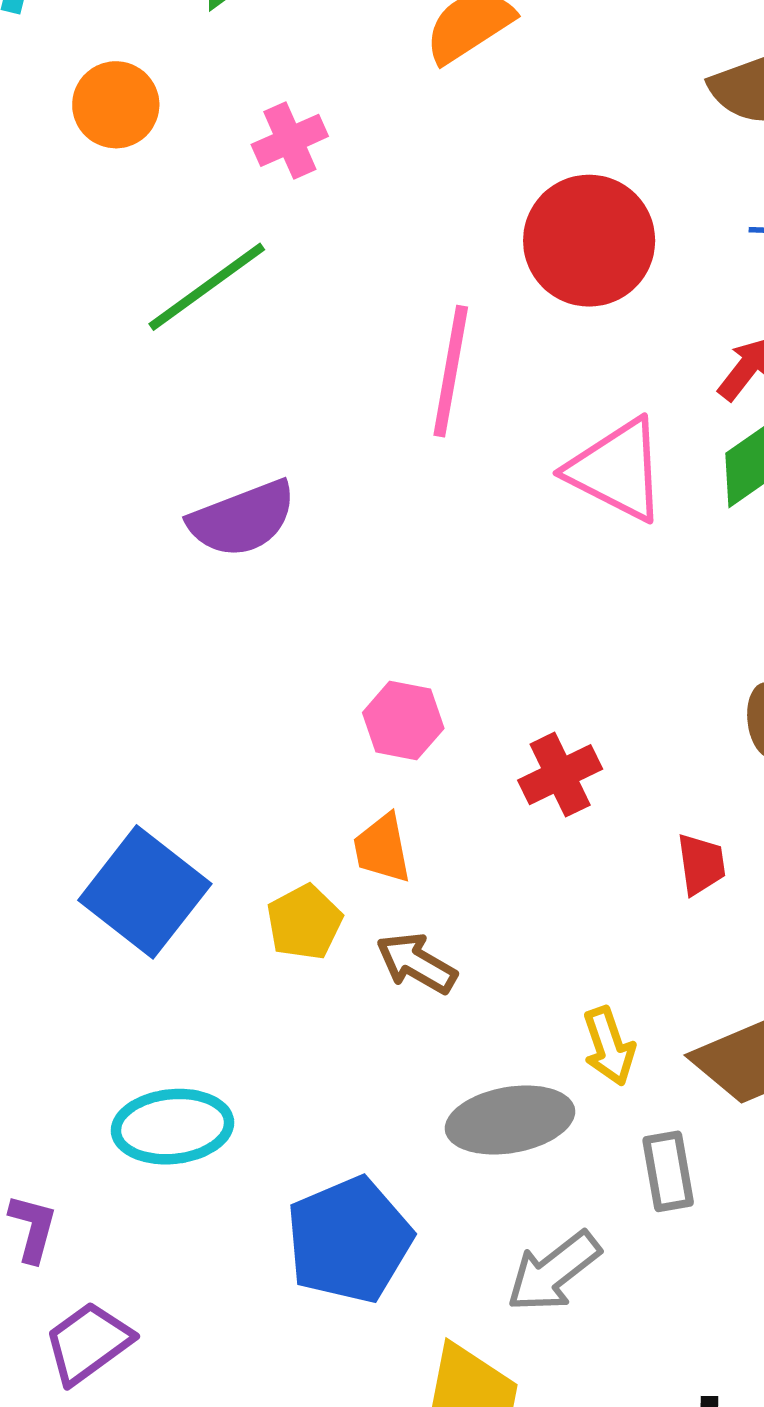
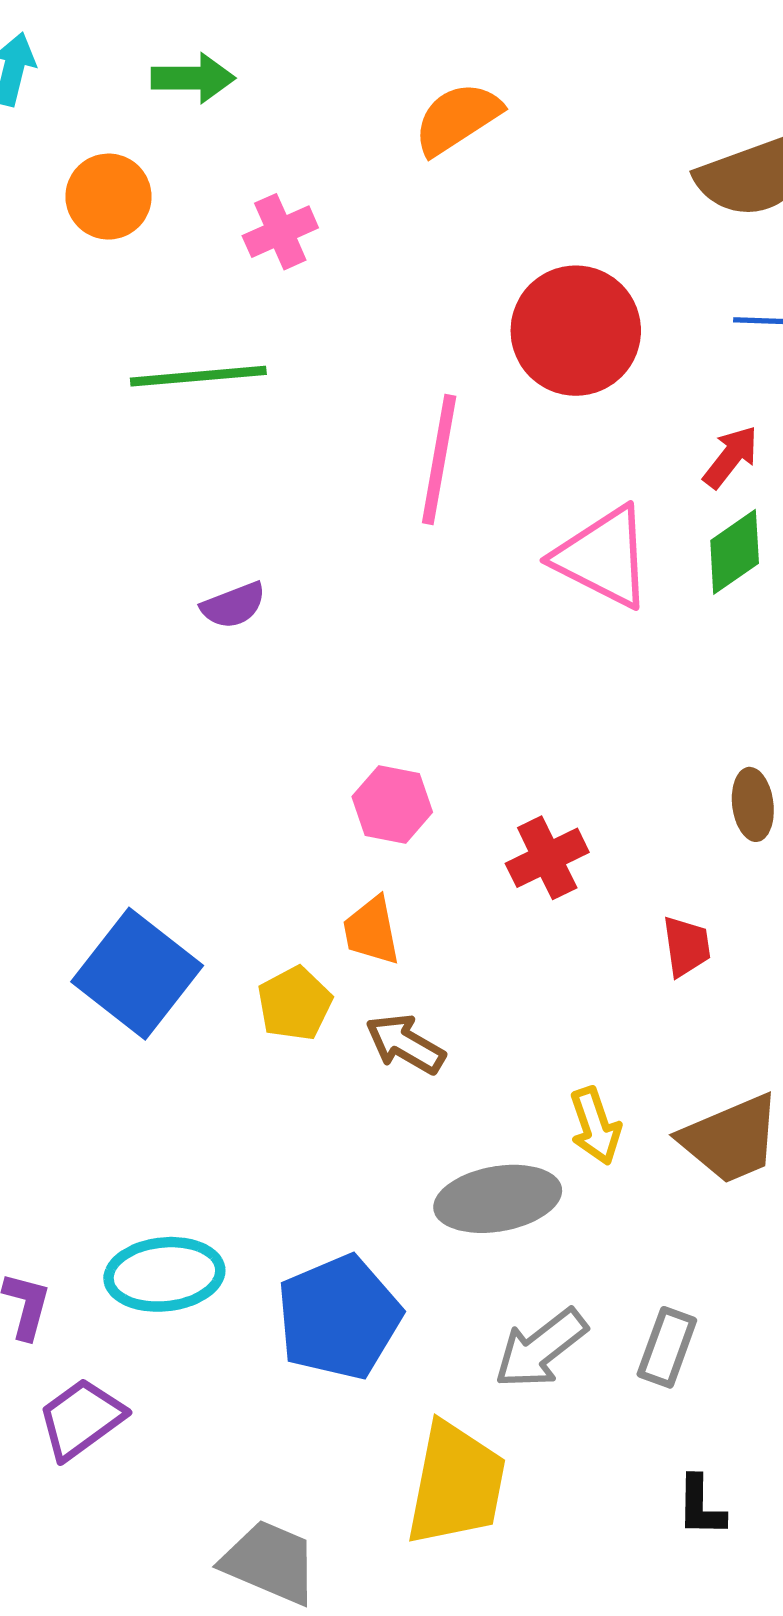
green line: (207, 287) -> (198, 376), turned 31
purple semicircle: (242, 519) -> (233, 605), size x0.6
cyan ellipse: (172, 1127) -> (164, 1274), moved
gray rectangle: (668, 1171) -> (667, 1347), moved, turned 30

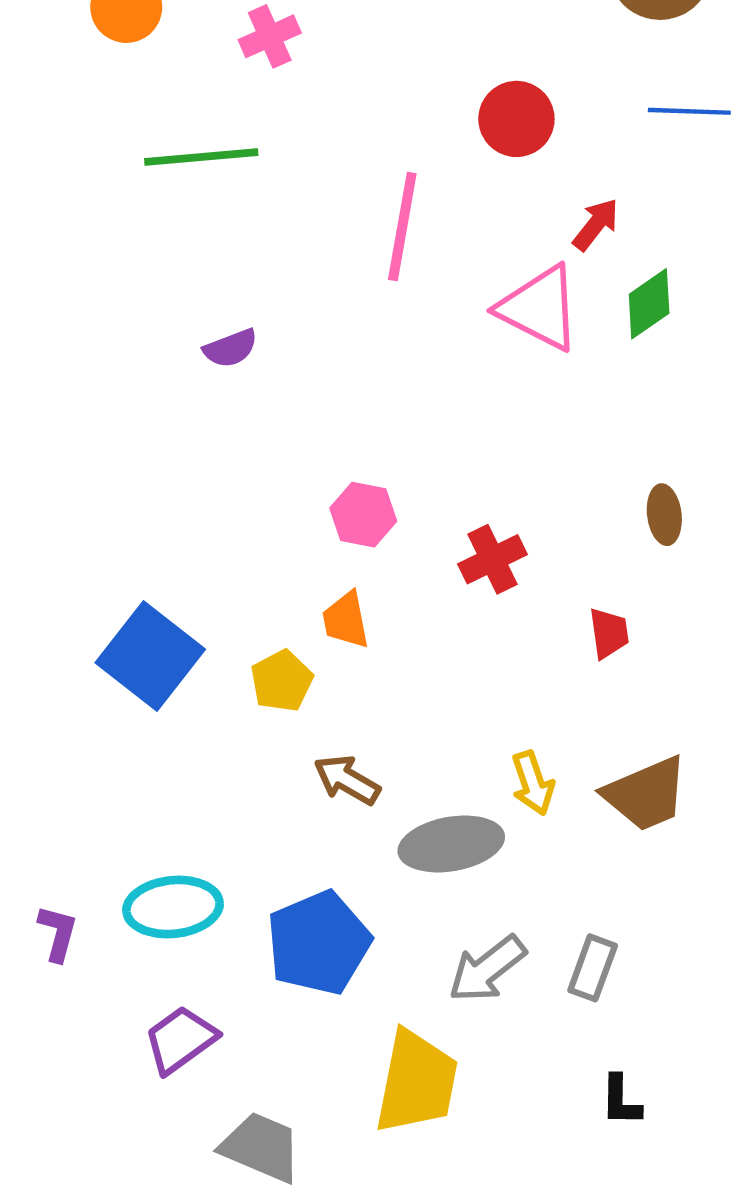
red circle: (576, 331) -> (516, 119), size x0.7
red arrow: (731, 457) -> (596, 224), moved
brown arrow: (405, 1044) -> (347, 780), moved
purple trapezoid: (81, 1419) -> (181, 1040), moved

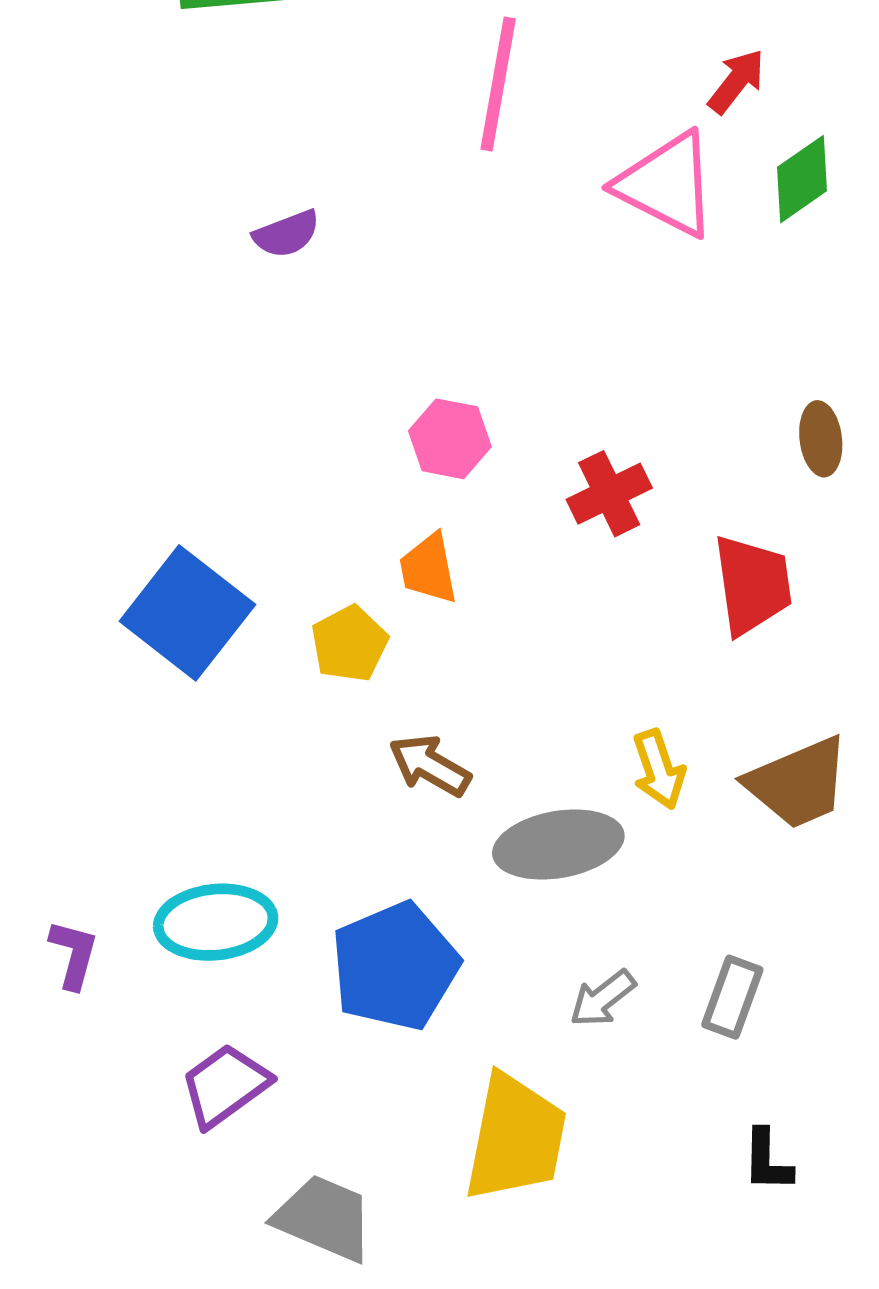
red trapezoid: (609, 633) -> (752, 585), size x1.6
gray arrow: (487, 969) -> (603, 998), size x0.7

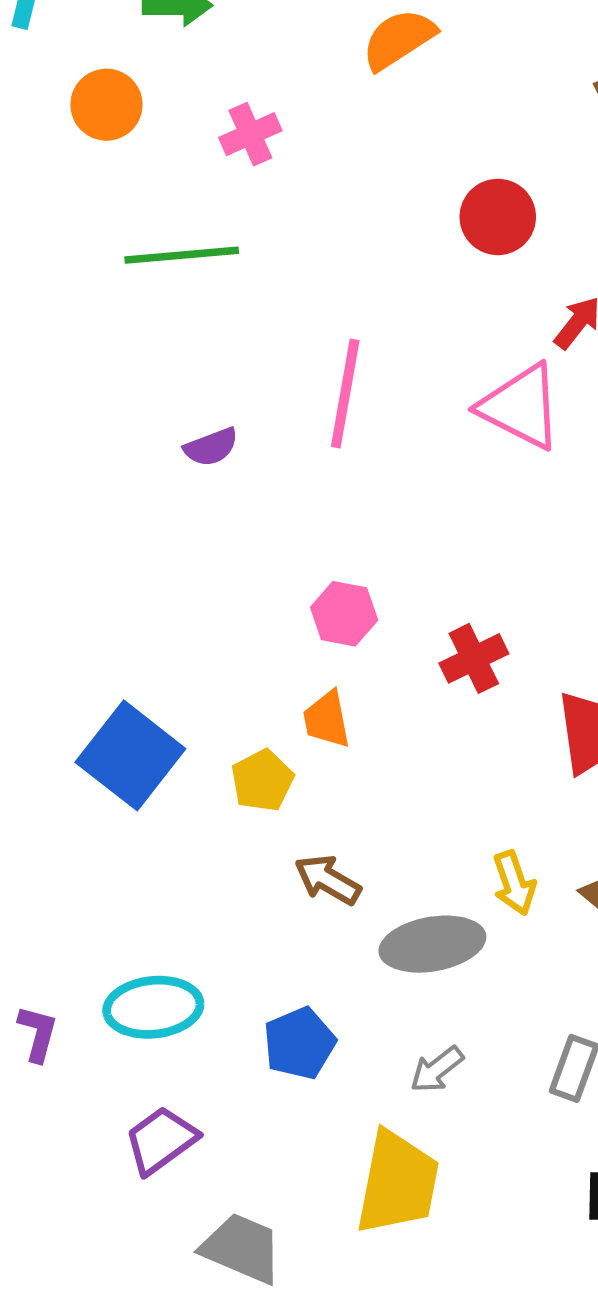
pink line: (498, 84) -> (345, 394), moved
blue pentagon: (395, 966) -> (299, 1043), size x0.7
gray arrow: (603, 998) -> (437, 1069), moved

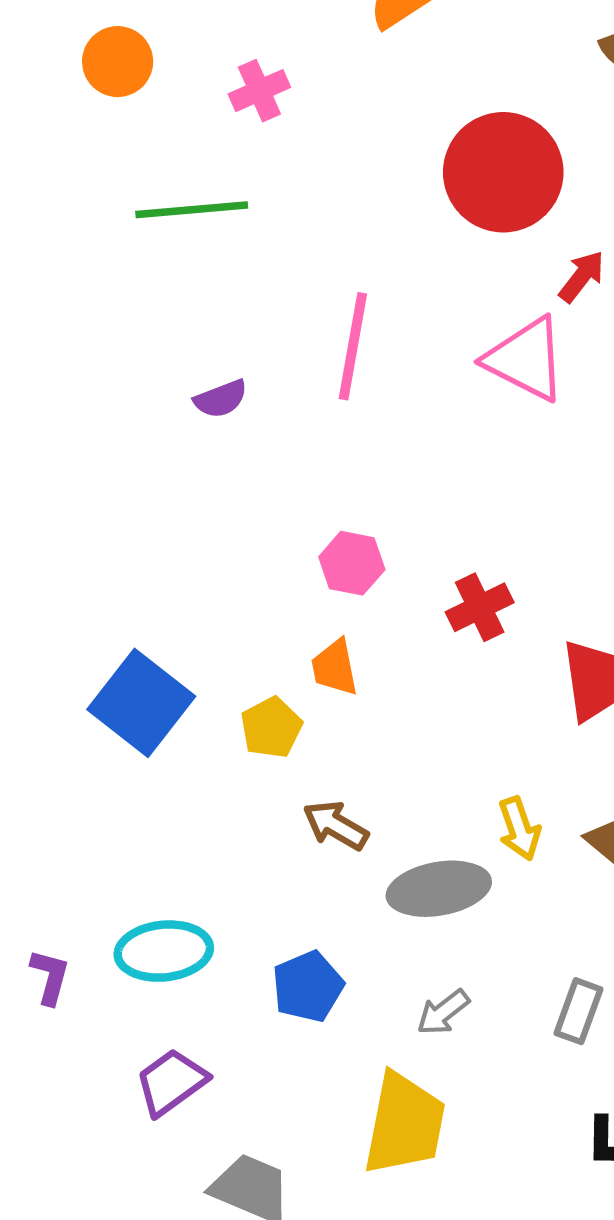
red circle: (498, 217) -> (503, 172), size x1.6

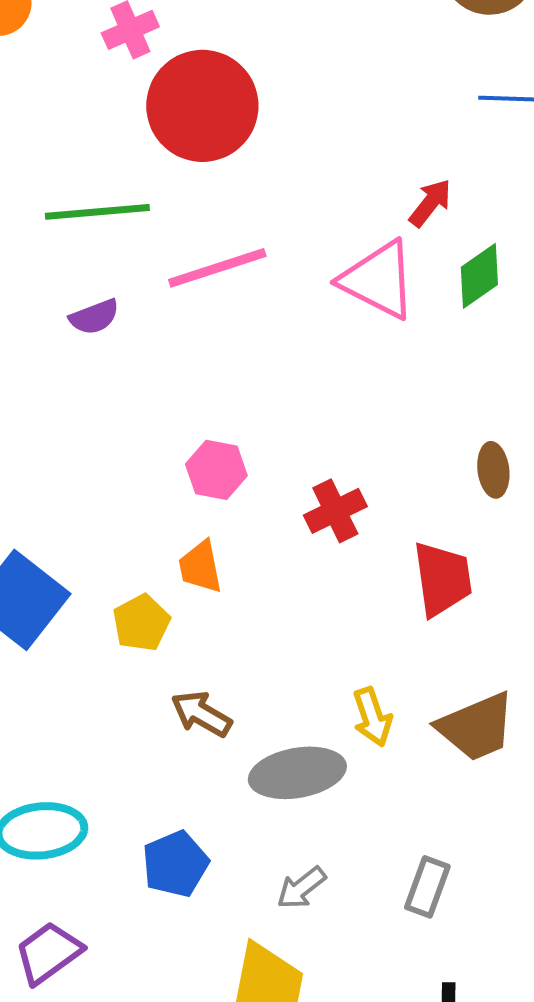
red circle: (503, 172) -> (202, 106), moved
green line: (192, 210) -> (97, 212), moved
pink line: (353, 346) -> (217, 268), turned 62

